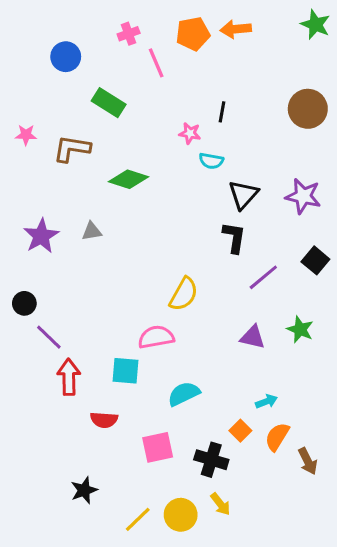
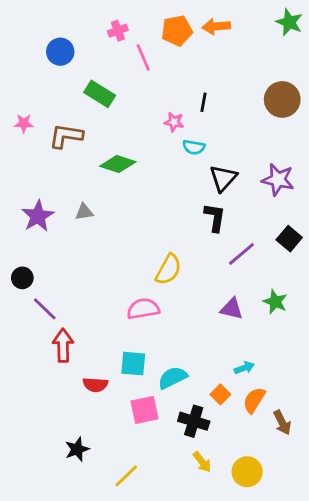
cyan square: (125, 371) -> (133, 364), moved
cyan semicircle: (184, 394) -> (173, 378), moved
yellow circle: (181, 515) -> (247, 472), moved

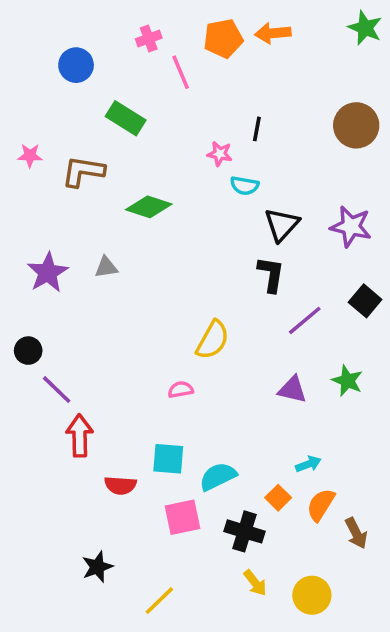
pink semicircle: (143, 309) -> (181, 390), size x0.6

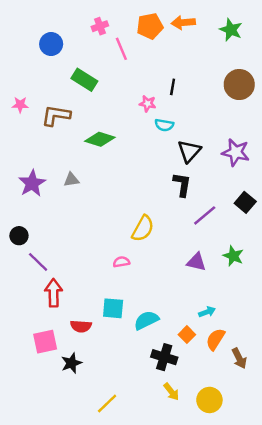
green star: (365, 28) -> (231, 30), moved
pink square: (182, 517) -> (45, 342), moved
black star: (97, 567) -> (71, 363), moved

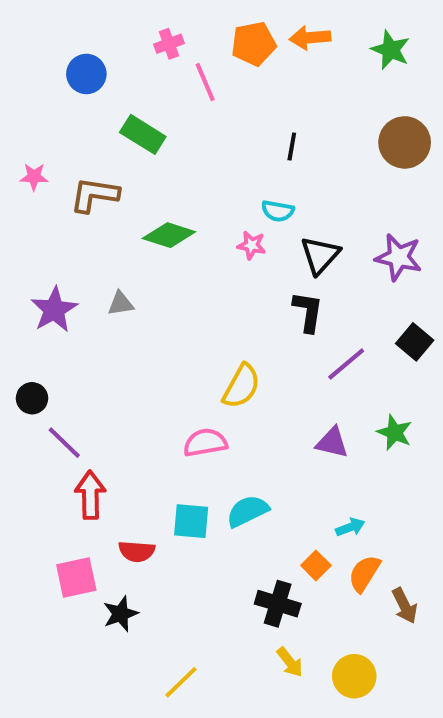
pink star: (148, 104) -> (252, 245), moved
pink semicircle: (121, 262) -> (205, 443), size x1.5
cyan semicircle: (146, 320) -> (248, 511), moved

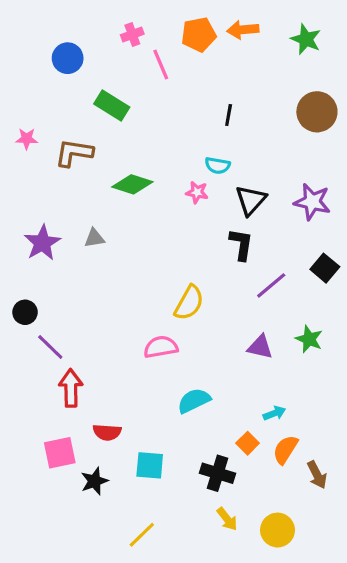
cyan square: (191, 521) -> (150, 465), moved

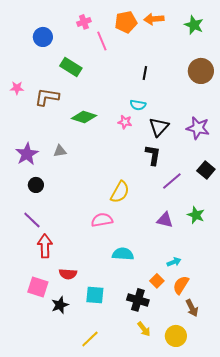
black circle: (25, 312) -> (36, 185), moved
cyan semicircle: (194, 401) -> (123, 254), turned 30
pink square: (60, 453) -> (38, 287), turned 30
brown arrow: (317, 475) -> (192, 308), moved

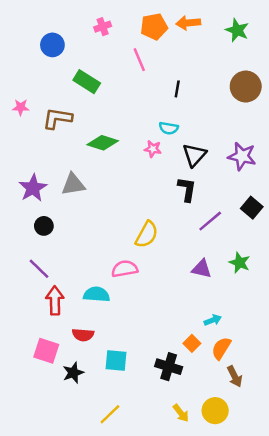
pink line: (102, 41) -> (139, 60), moved
gray triangle: (60, 151) -> (73, 184), size x1.5
cyan semicircle: (123, 254) -> (96, 294), moved
yellow arrow: (144, 329) -> (181, 413), moved

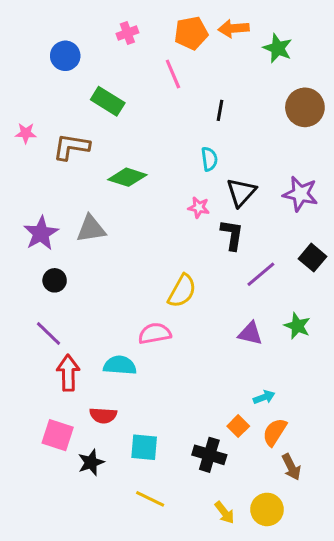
green star: (237, 30) -> (278, 48), moved
cyan semicircle: (169, 128) -> (209, 159), turned -108
pink star: (153, 149) -> (199, 208), moved
yellow line: (110, 414) -> (150, 499), moved, turned 70

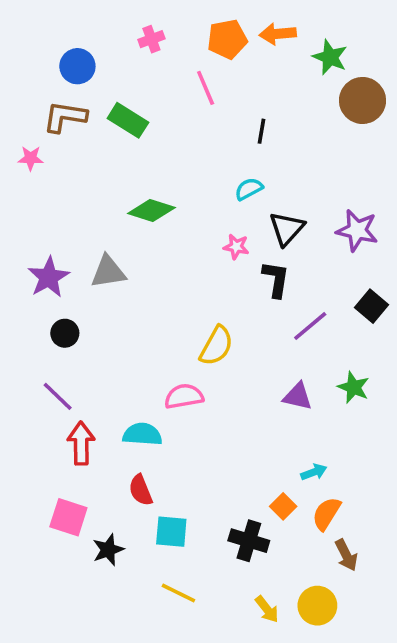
brown circle: (305, 107) -> (363, 100), moved
brown L-shape: (71, 147) -> (65, 117), moved
cyan semicircle: (209, 159) -> (249, 189), turned -110
red semicircle: (103, 415) -> (141, 490), moved, turned 64

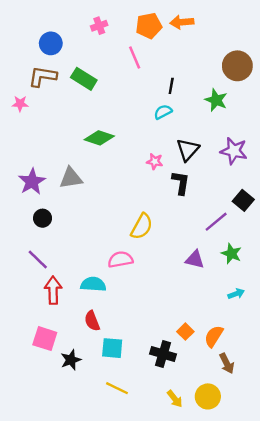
green star: (330, 57) -> (216, 100), moved
cyan semicircle: (249, 189) -> (163, 112), moved
purple line: (310, 326) -> (216, 222), moved
cyan arrow: (314, 472) -> (236, 294), moved

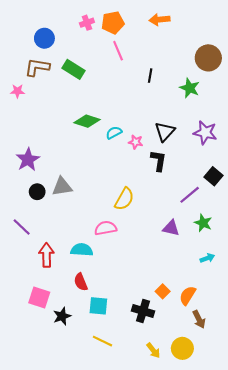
orange pentagon: (149, 26) -> (113, 23), moved
cyan semicircle: (163, 112) -> (114, 133), moved
gray triangle: (71, 178) -> (62, 187), moved
purple line: (38, 259) -> (22, 227), moved

